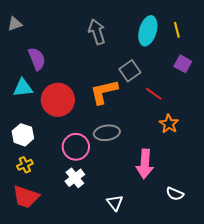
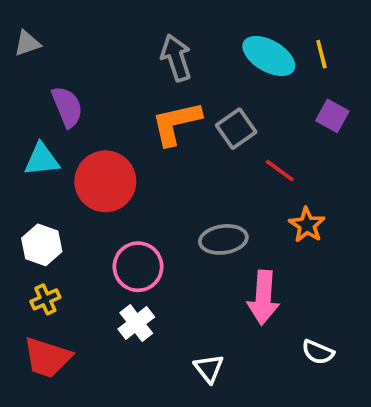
cyan ellipse: (148, 31) -> (269, 56), turned -76
orange L-shape: (104, 92) -> (176, 123), moved
gray ellipse: (107, 133) -> (223, 239), moved

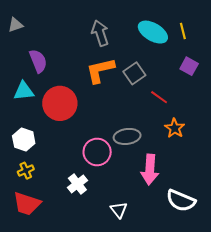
pink circle: (138, 267) -> (97, 152), moved
white semicircle: (318, 352) -> (181, 201), size x1.6

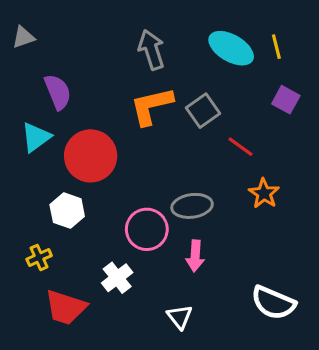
cyan triangle: (24, 91) -> (36, 137), turned -30
white hexagon: (24, 140) -> (67, 211), moved
pink arrow: (150, 170) -> (195, 256), moved, size x0.7
red trapezoid: (27, 204) -> (66, 307), moved

